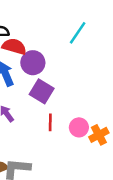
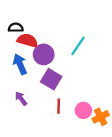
cyan line: (78, 33) -> (78, 46), moved

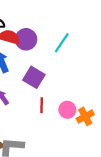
purple circle: (44, 54) -> (26, 39), moved

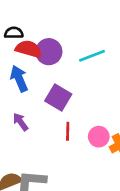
cyan line: (62, 43) -> (92, 56), turned 35

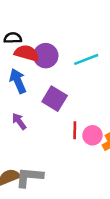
red line: (68, 131) -> (75, 130), moved

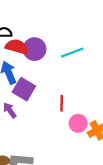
purple square: (55, 99) -> (24, 89), moved
red line: (75, 130) -> (62, 103), moved

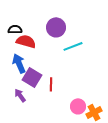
purple circle: (34, 49) -> (56, 27), moved
red line: (62, 103) -> (51, 84), moved

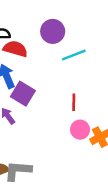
red line: (51, 84) -> (74, 102), moved

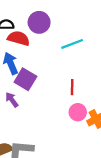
purple circle: (53, 31) -> (39, 22), moved

